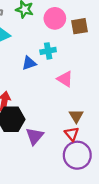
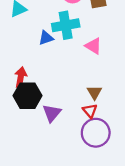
cyan cross: (48, 51) -> (66, 25), size x1.6
pink triangle: (65, 79) -> (93, 46), moved

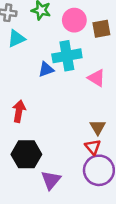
black hexagon: (28, 96) -> (26, 154), moved
purple triangle: (52, 113) -> (51, 180), moved

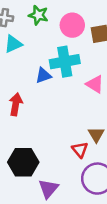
red arrow: (19, 111) -> (16, 104), moved
red triangle: (93, 147) -> (80, 150), moved

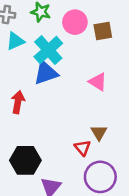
cyan cross: (65, 62) -> (48, 50), moved, turned -32
blue triangle: (43, 75) -> (46, 73), size x1.5

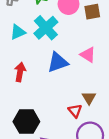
cyan triangle: (15, 41) -> (18, 32), moved
blue triangle: (46, 73) -> (58, 62), moved

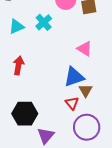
cyan cross: (46, 28) -> (44, 22), size x0.7
blue triangle: (58, 62) -> (74, 77), moved

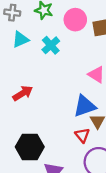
cyan triangle: (16, 27) -> (20, 39), moved
red arrow: (19, 65) -> (23, 93), turned 48

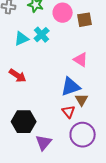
cyan triangle: (20, 39) -> (22, 39), moved
red arrow: (23, 93) -> (18, 76), turned 66

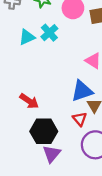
red arrow: (18, 76) -> (29, 101), moved
black hexagon: (24, 122) -> (44, 131), moved

